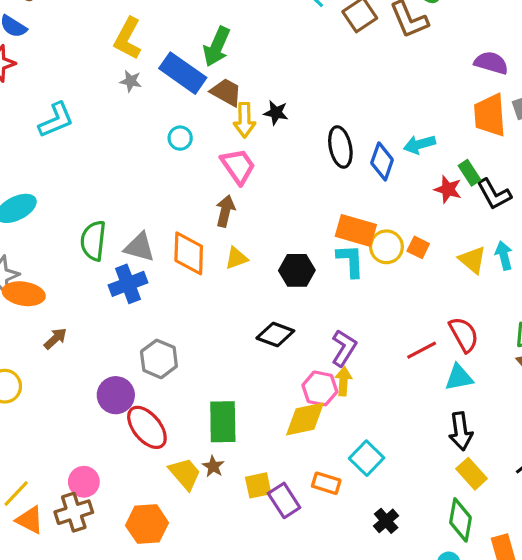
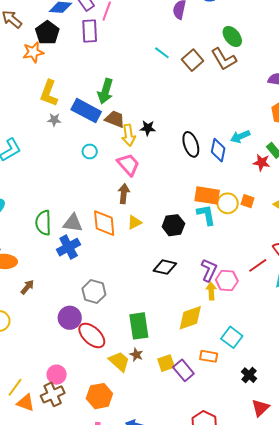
pink hexagon: (320, 388) -> (227, 280), moved

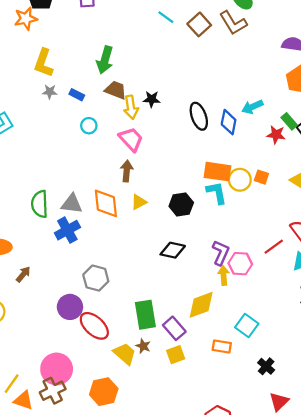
blue rectangle: (86, 111) -> (77, 95), moved, size x0.5
purple rectangle: (183, 370) -> (174, 328), moved
pink circle: (57, 375) -> (57, 369), size x1.5

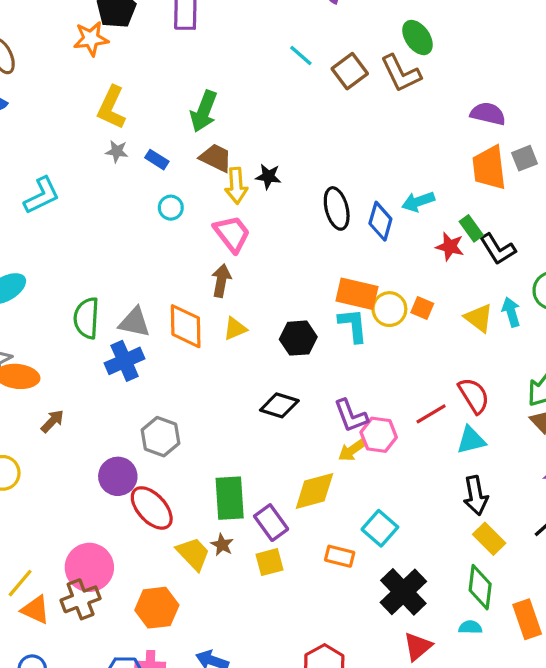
purple L-shape: (221, 253) -> (351, 416), turned 130
yellow arrow: (224, 275) -> (352, 450), turned -126
black cross: (266, 366) -> (403, 592), size x1.8

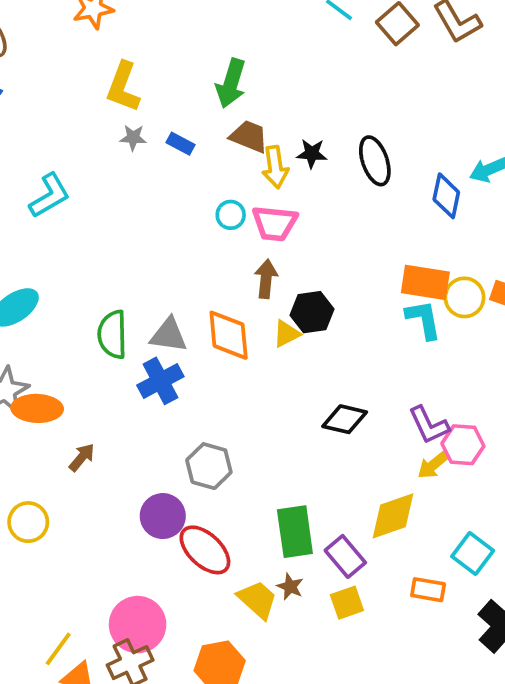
cyan circle: (171, 208) -> (231, 215), moved
black ellipse: (337, 208) -> (375, 161), moved
pink trapezoid: (232, 234) -> (275, 223), turned 138
black hexagon: (298, 338) -> (312, 312), moved

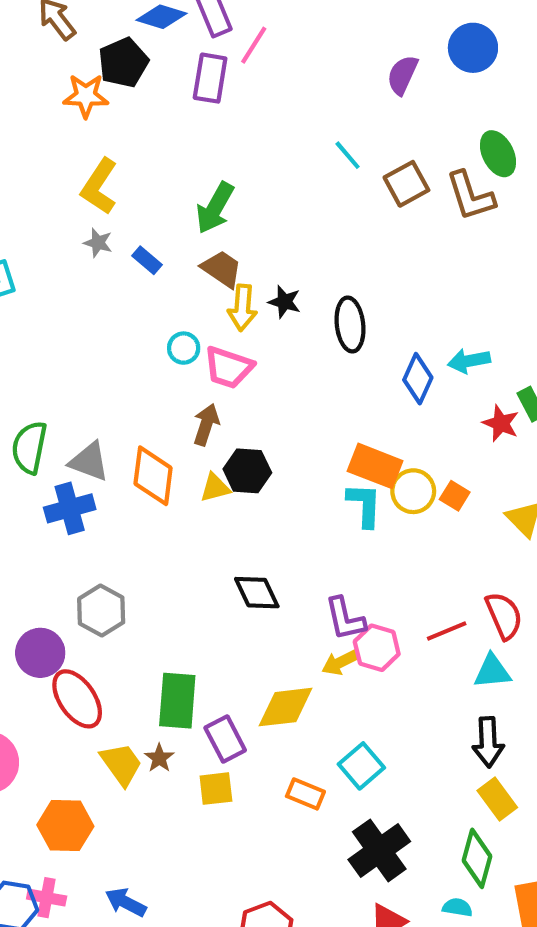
black diamond: (345, 419) -> (257, 593), turned 39

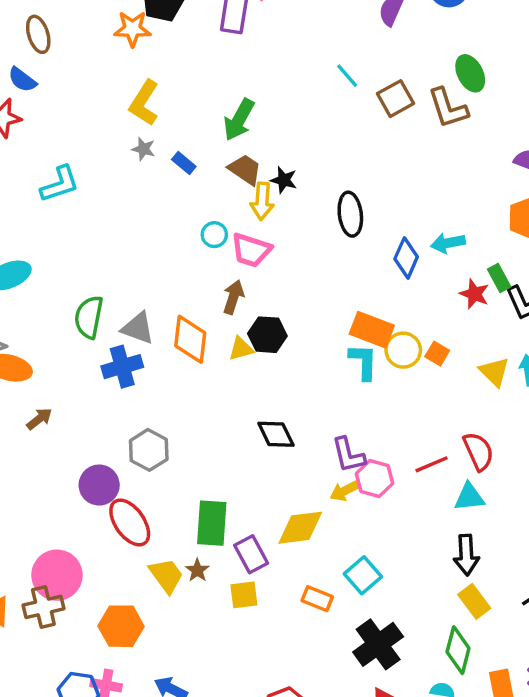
black star: (285, 302) -> (284, 180), moved

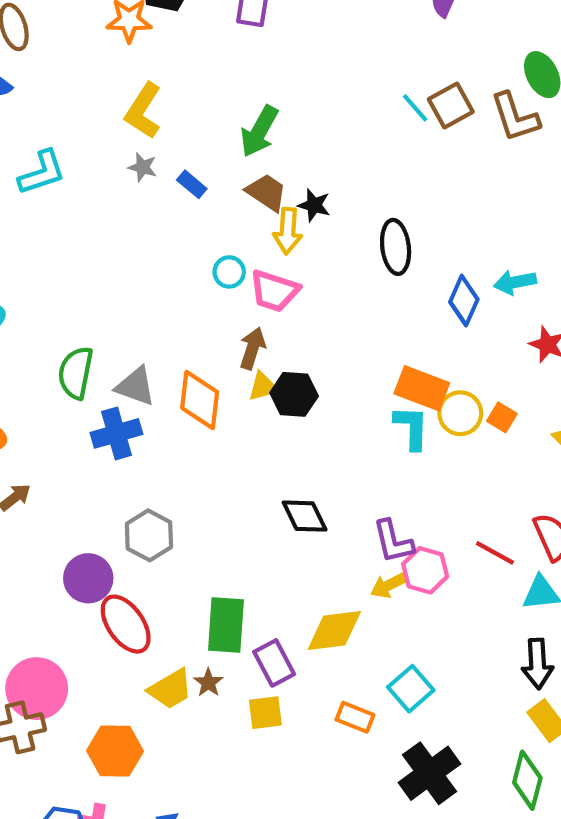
cyan line: (347, 76) -> (415, 108), moved
cyan L-shape: (60, 184) -> (42, 173), moved
yellow triangle: (241, 349) -> (263, 387), moved
red line: (432, 464) -> (495, 553), turned 52
yellow trapezoid: (166, 576) -> (170, 689), turned 96

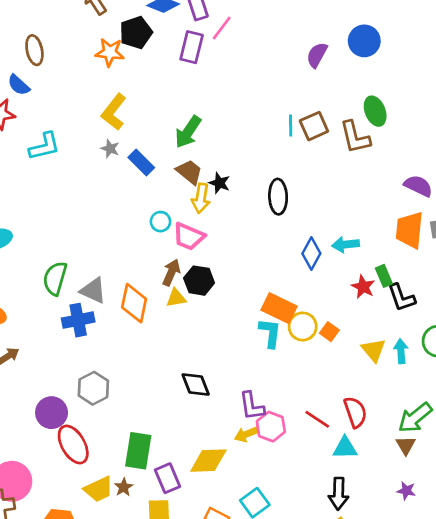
cyan line: (415, 108) -> (291, 126), turned 35
blue rectangle: (192, 184) -> (141, 163), size x1.4
black ellipse: (396, 247) -> (278, 197), moved
black hexagon: (294, 394) -> (199, 281), moved

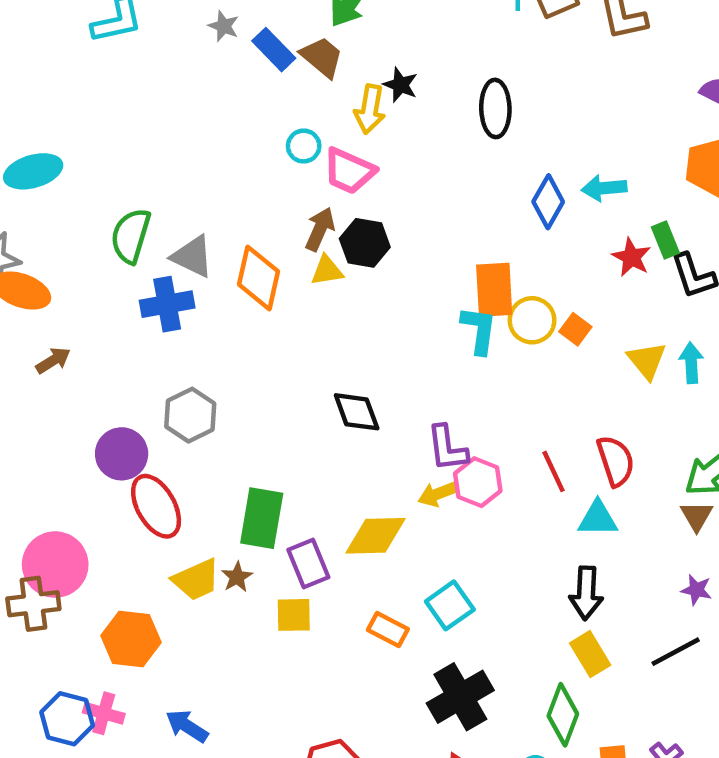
brown trapezoid: (189, 172) -> (322, 57), moved
orange rectangle: (279, 308) -> (494, 290), turned 60
red line: (317, 419) -> (553, 471), turned 30

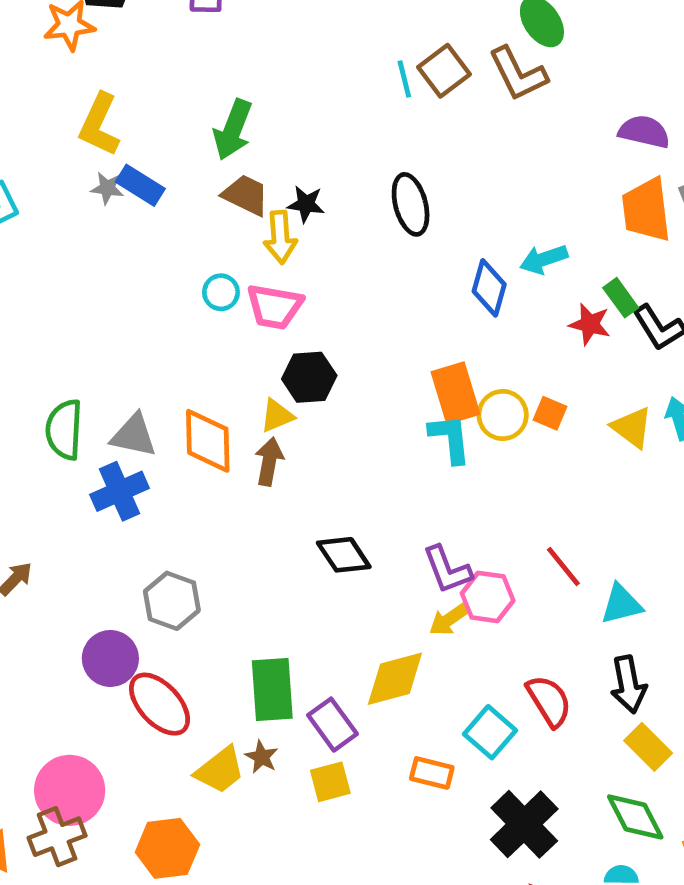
blue rectangle: (274, 50) -> (140, 185), moved
brown trapezoid: (322, 57) -> (246, 195), moved
brown arrow: (320, 229) -> (269, 462), moved
red semicircle: (616, 461) -> (549, 701), moved
green diamond: (563, 715) -> (635, 817), turned -34

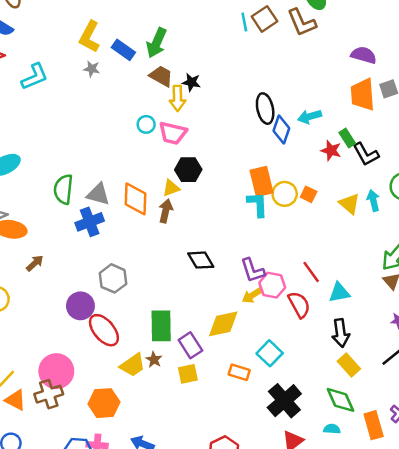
blue rectangle: (140, 185) -> (123, 50), moved
black ellipse: (411, 204) -> (265, 109), moved
red semicircle: (549, 701) -> (299, 305), moved

